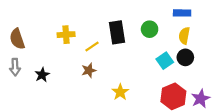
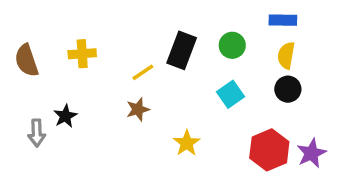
black rectangle: (117, 32) -> (182, 50), turned 30
yellow cross: (66, 35) -> (82, 54), moved
cyan square: (165, 61) -> (231, 94), moved
gray arrow: (15, 67) -> (37, 133), moved

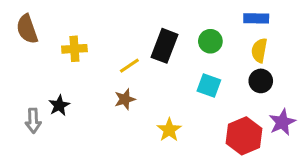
brown semicircle: (27, 60) -> (27, 29), moved
cyan square: (231, 94) -> (209, 86), turned -35
purple star: (311, 153) -> (282, 122), moved

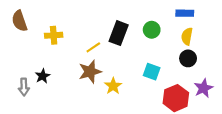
cyan square: (209, 86) -> (152, 72), moved
brown star: (125, 99) -> (90, 72), size x1.5
yellow star: (169, 130) -> (113, 86), moved

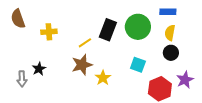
green circle: (152, 30) -> (138, 27), size x1.6

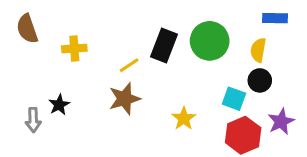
blue rectangle: (168, 12) -> (275, 18), moved
cyan square: (138, 65) -> (234, 99), moved
yellow star: (103, 78) -> (184, 118), moved

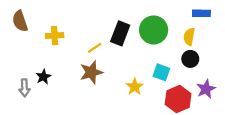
cyan square: (234, 99) -> (161, 72), moved

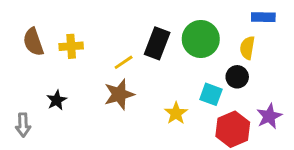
brown semicircle: (20, 21) -> (33, 42), moved
black circle: (190, 59) -> (237, 77), moved
gray arrow: (24, 88) -> (23, 125), moved

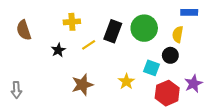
yellow cross: (71, 46) -> (72, 22), moved
brown star: (119, 94) -> (82, 85), moved
black star: (57, 100) -> (58, 50), moved

